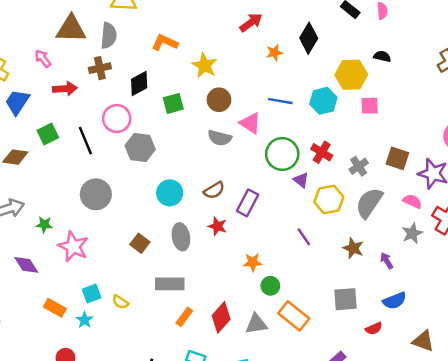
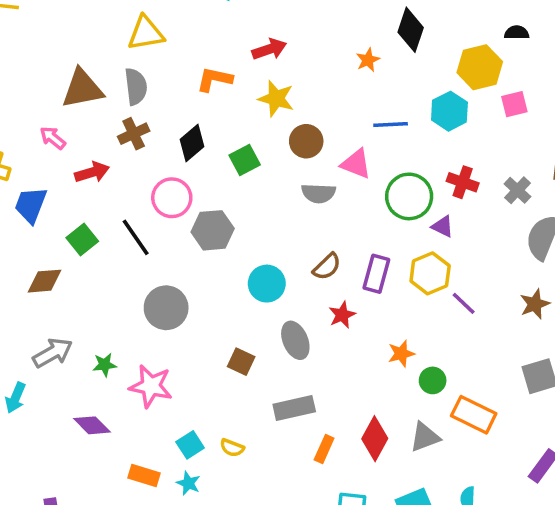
red arrow: (251, 22) -> (269, 49), moved, turned 30
yellow hexagon: (329, 200) -> (430, 273), moved
red star: (217, 226) -> (342, 315), turned -30
brown star: (353, 248) -> (535, 304), turned -30

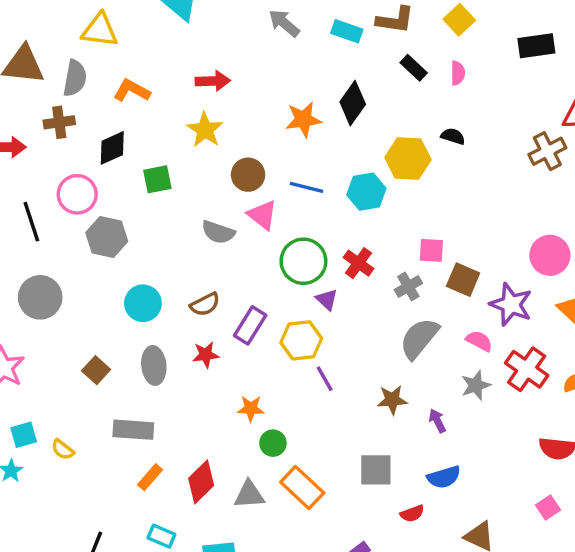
orange star: (368, 60) -> (303, 119), size x1.5
orange L-shape: (215, 79) -> (132, 91), moved
pink square: (514, 104) -> (431, 250), moved
brown circle: (306, 141) -> (248, 175), moved

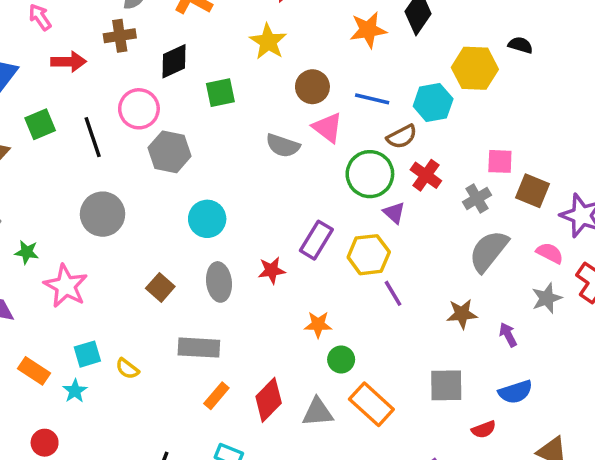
brown semicircle: (205, 304) -> (402, 137), moved

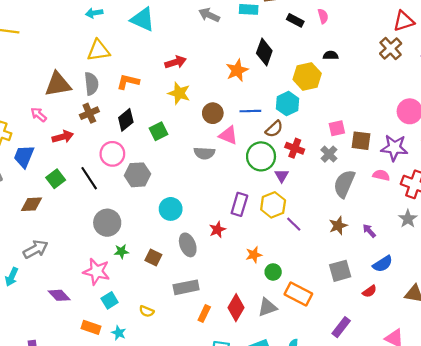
purple triangle: (394, 213) -> (282, 176), turned 32
green star: (27, 252) -> (121, 251), moved
gray star: (547, 298) -> (408, 219), moved
cyan square: (87, 354) -> (110, 300), moved

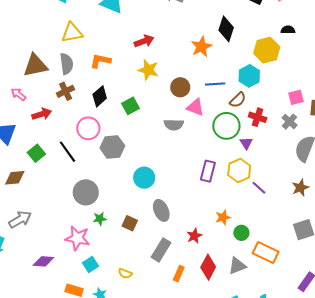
red star: (217, 230) -> (194, 236), moved
gray rectangle: (186, 287) -> (161, 250), turned -45
purple diamond: (59, 295) -> (43, 261), turned -40

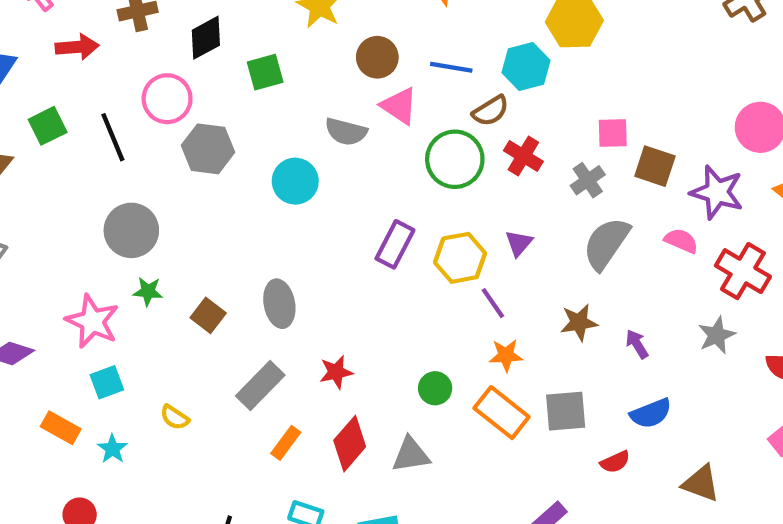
purple triangle: (246, 143) -> (519, 243), moved
cyan circle: (144, 178) -> (295, 181), moved
orange star: (223, 217) -> (506, 355), moved
orange rectangle: (266, 252) -> (502, 413), moved

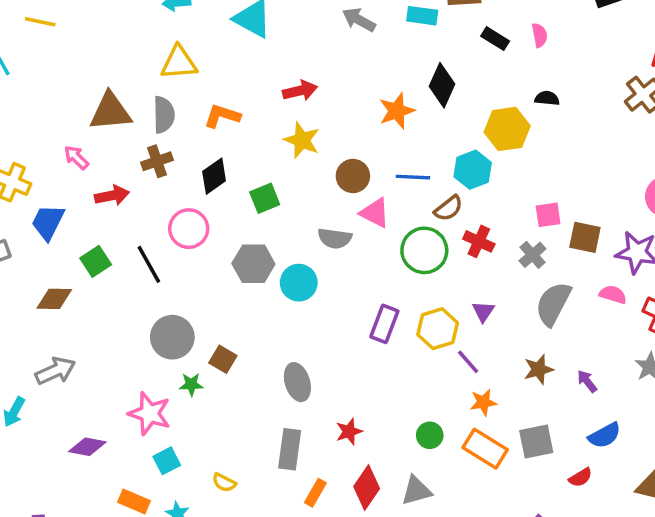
gray hexagon: (208, 149) -> (253, 264), moved
brown square: (208, 315) -> (223, 359), moved
gray rectangle: (260, 385) -> (290, 449), turned -30

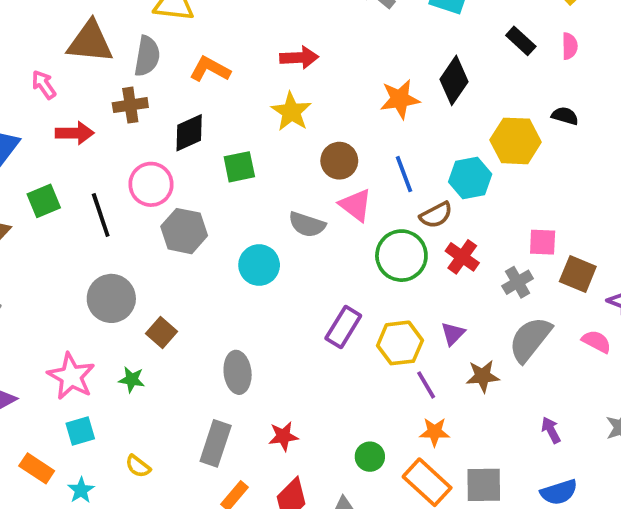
blue line: (413, 177) -> (404, 174), turned 56
gray hexagon: (253, 264) -> (184, 231), moved
brown star: (539, 369) -> (483, 376), moved
green star: (191, 384) -> (132, 380), moved

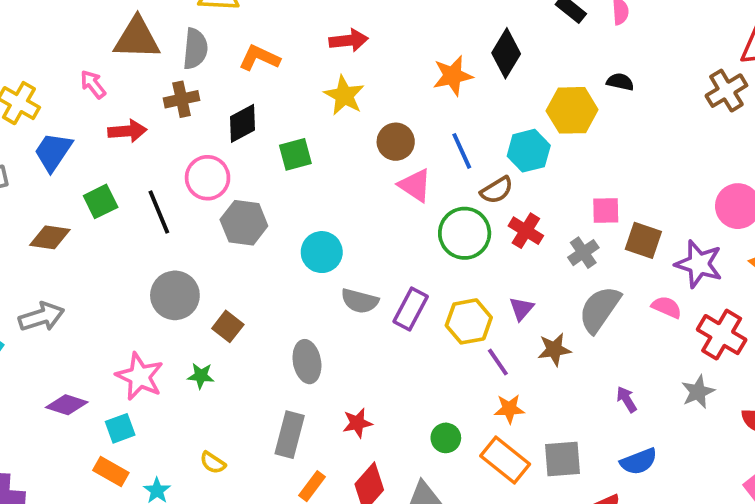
gray semicircle: (307, 224) -> (360, 301), moved
cyan square: (80, 431) -> (120, 428), moved

